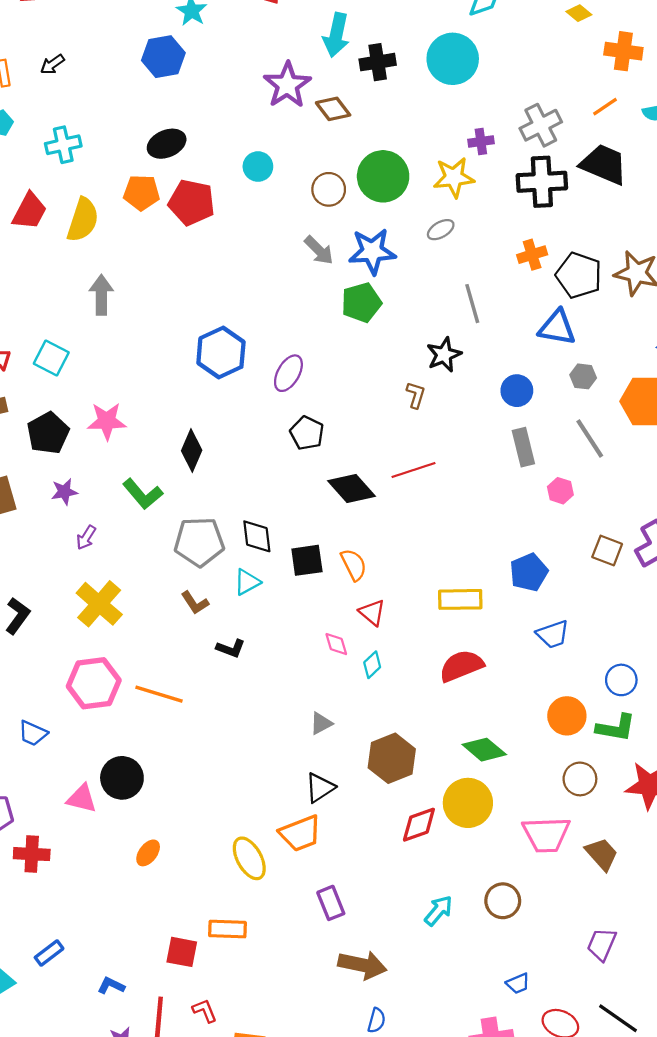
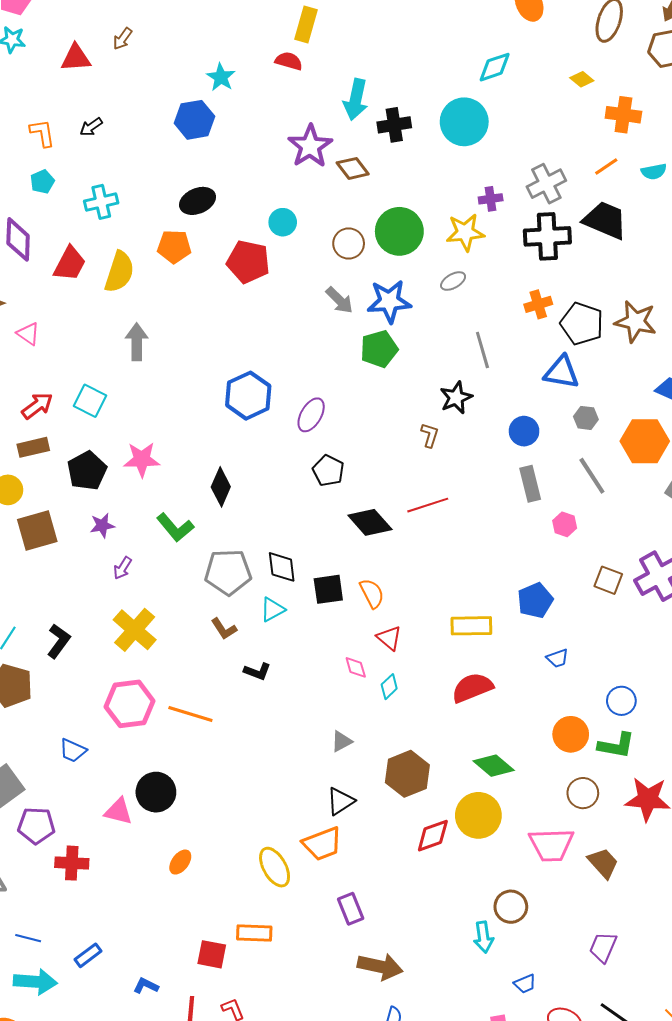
red pentagon: (192, 202) -> (248, 262), moved
blue trapezoid: (553, 634) -> (557, 658), size x0.7
cyan arrow: (439, 911) -> (483, 937), moved, turned 132

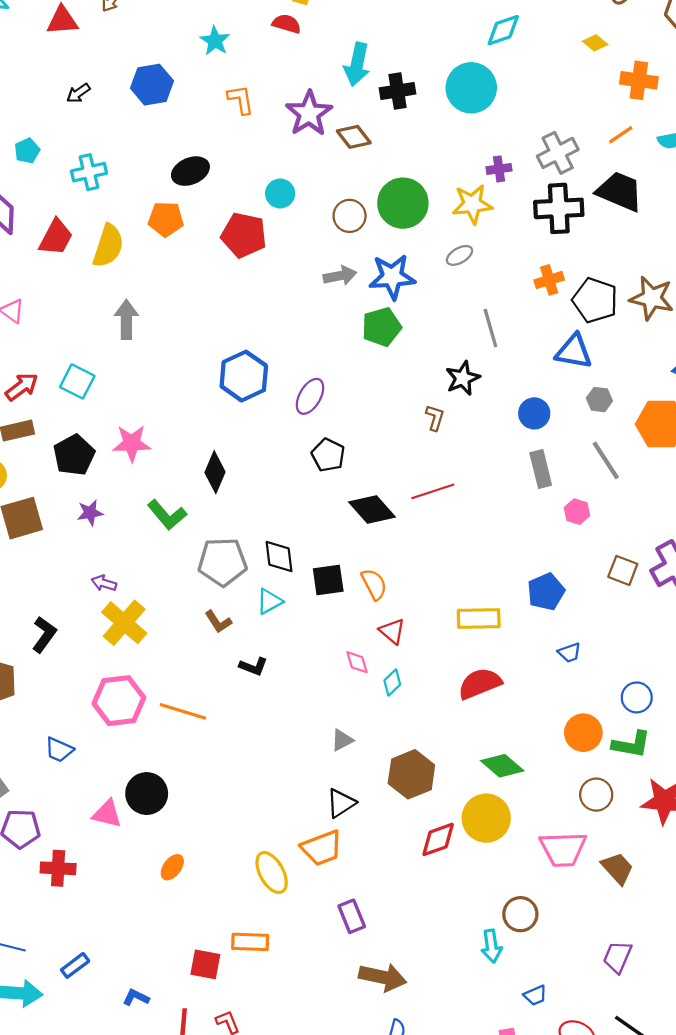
blue hexagon: (194, 120) -> (152, 85), moved
orange L-shape: (42, 133) -> (241, 100), moved
gray arrow: (339, 300) -> (340, 276), turned -56
purple arrow: (122, 568) -> (104, 583), moved, turned 75

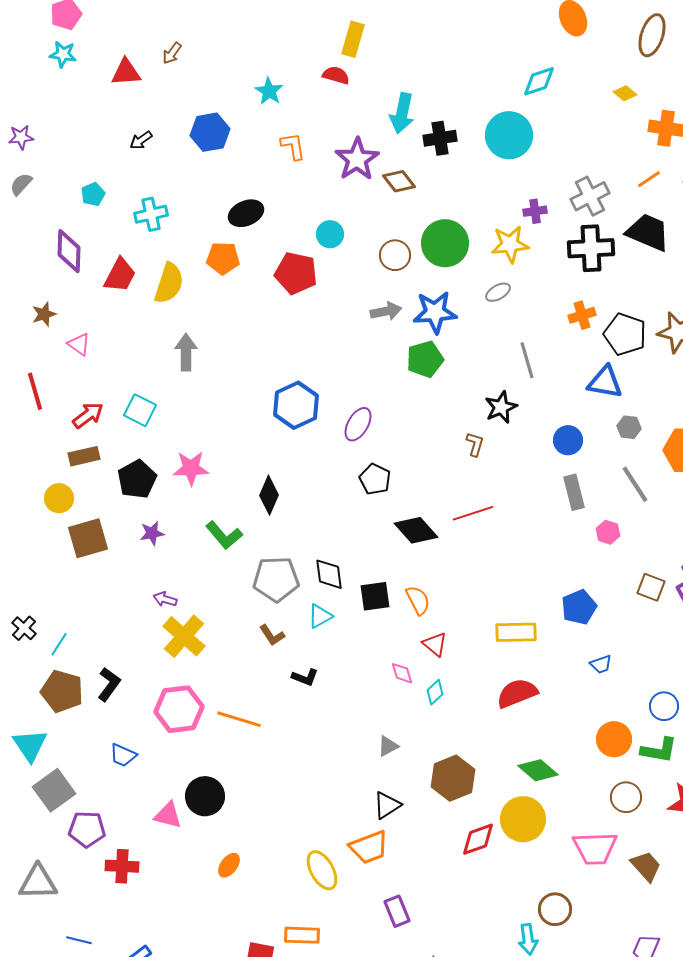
black L-shape: (44, 634) -> (109, 684), moved

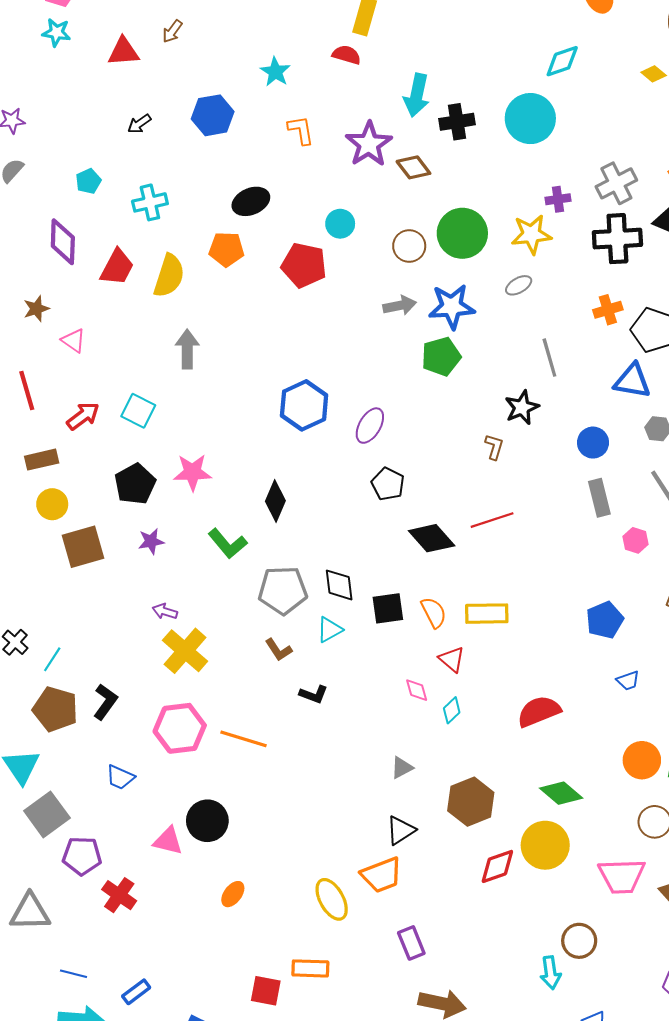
brown rectangle: (84, 456) -> (42, 460), moved
yellow rectangle: (516, 632) -> (487, 614), moved
red cross: (122, 866) -> (119, 895), turned 32

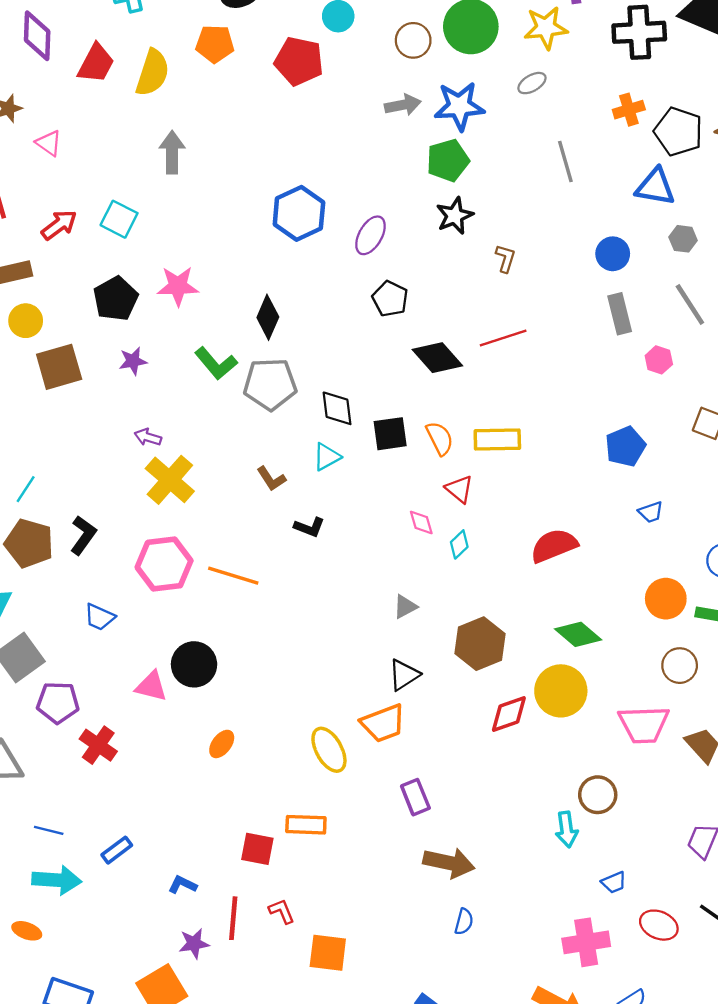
black star: (522, 407) -> (455, 216), moved
gray pentagon: (283, 590) -> (270, 384), moved

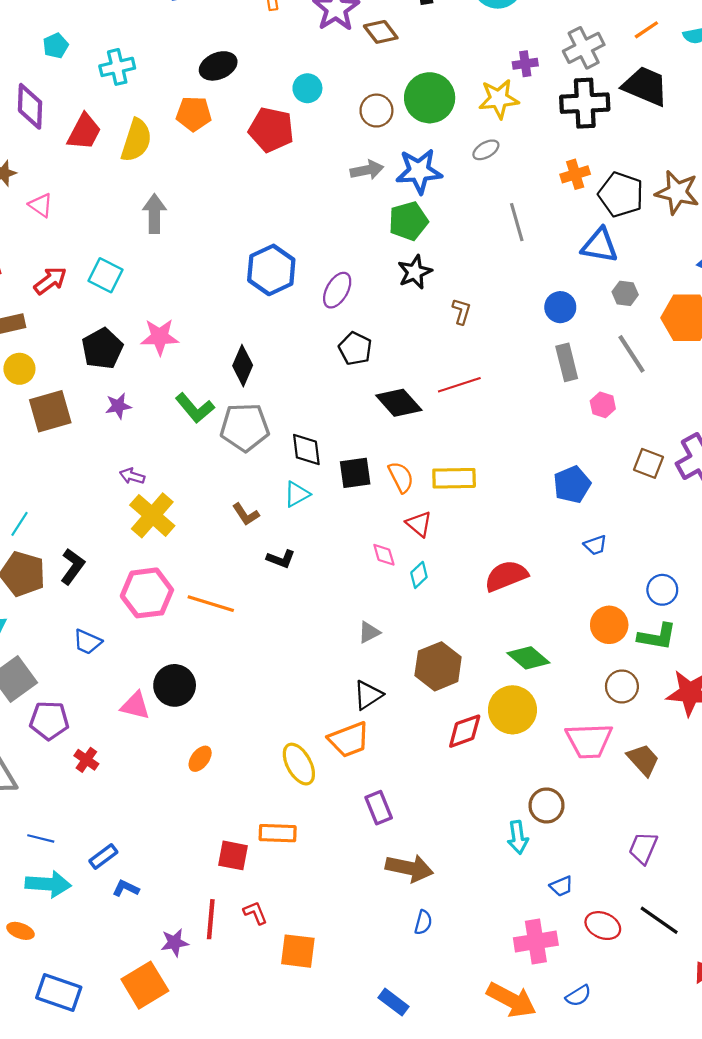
red cross: (98, 745) -> (86, 760), size x0.7
blue L-shape: (182, 885) -> (126, 888), moved

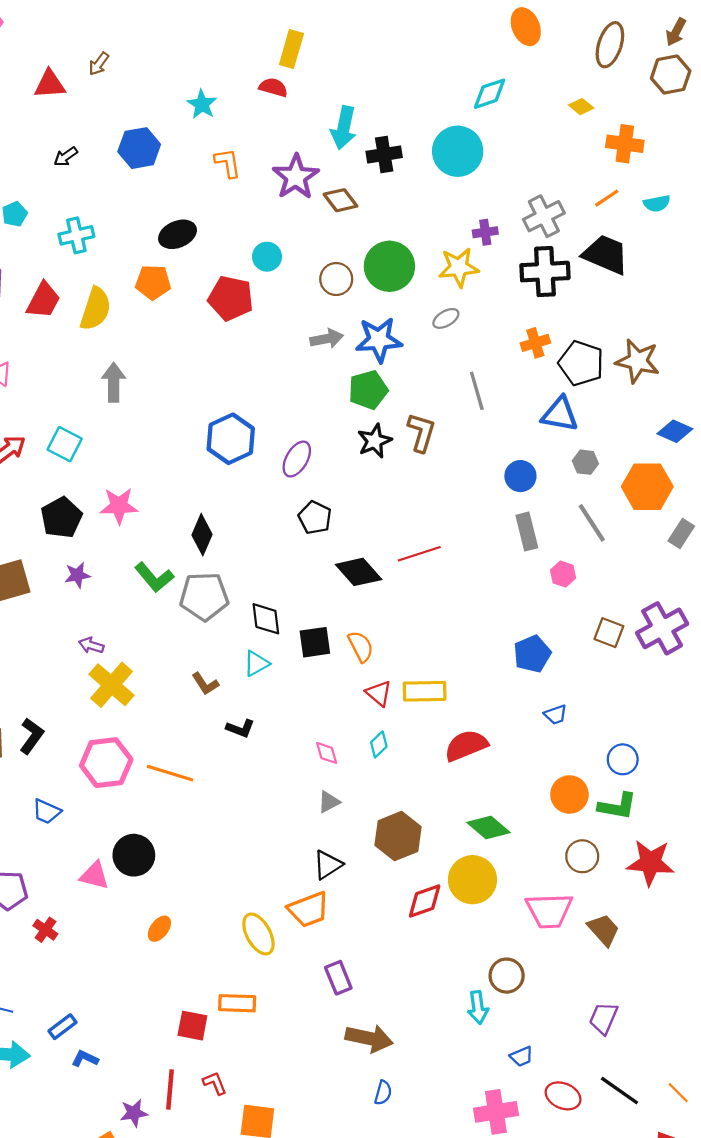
brown L-shape: (461, 311) -> (421, 432), moved, size x1.5
yellow rectangle: (454, 478) -> (425, 691), moved
pink diamond: (384, 555) -> (327, 753), moved

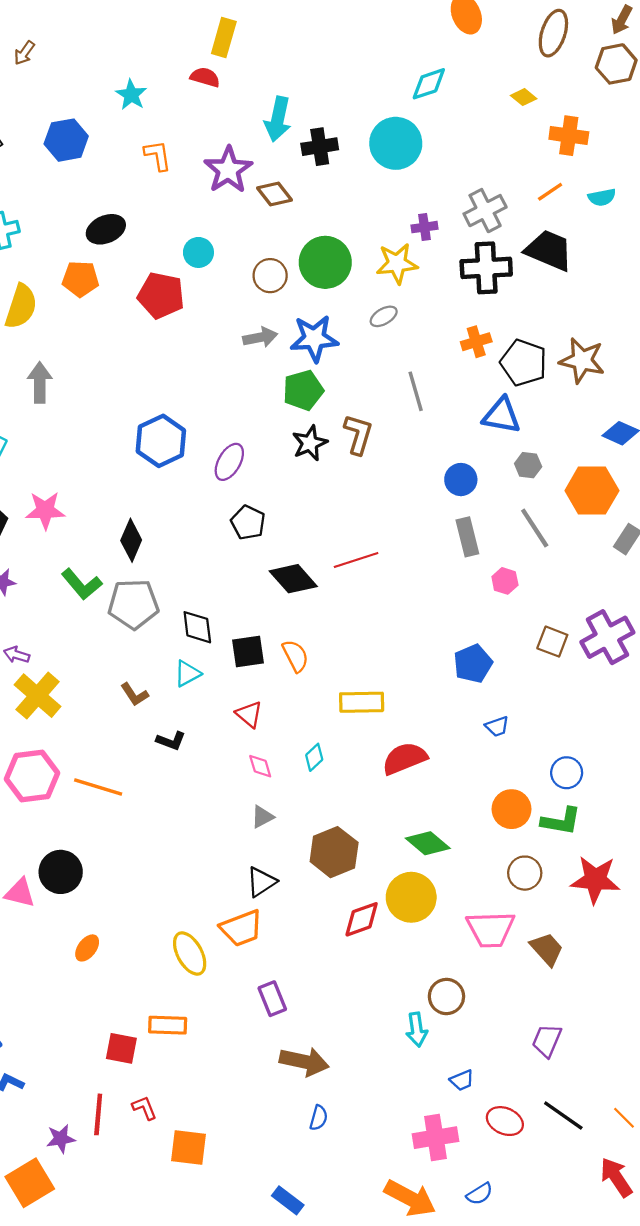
red triangle: (379, 693) -> (249, 714), moved

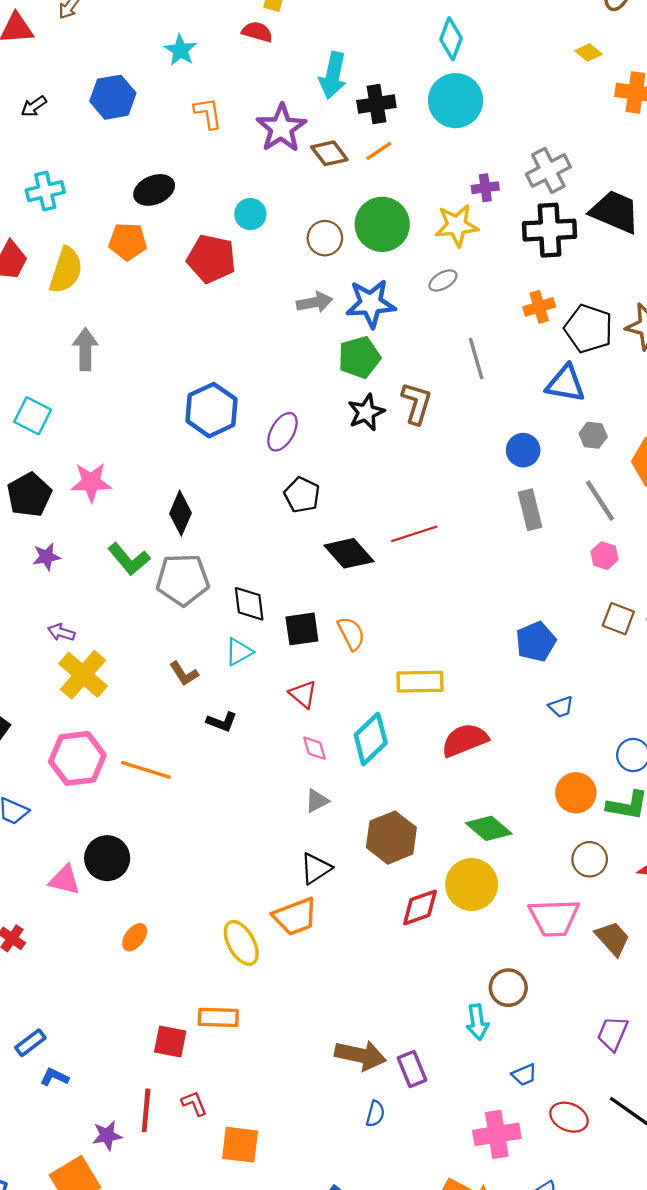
cyan diamond: (429, 84) -> (451, 39), moved, turned -51
orange line: (550, 192) -> (379, 151), moved
pink hexagon: (505, 581) -> (605, 556), moved
cyan diamond: (314, 757) -> (371, 739), size x1.8
purple rectangle: (272, 999) -> (412, 1069), moved

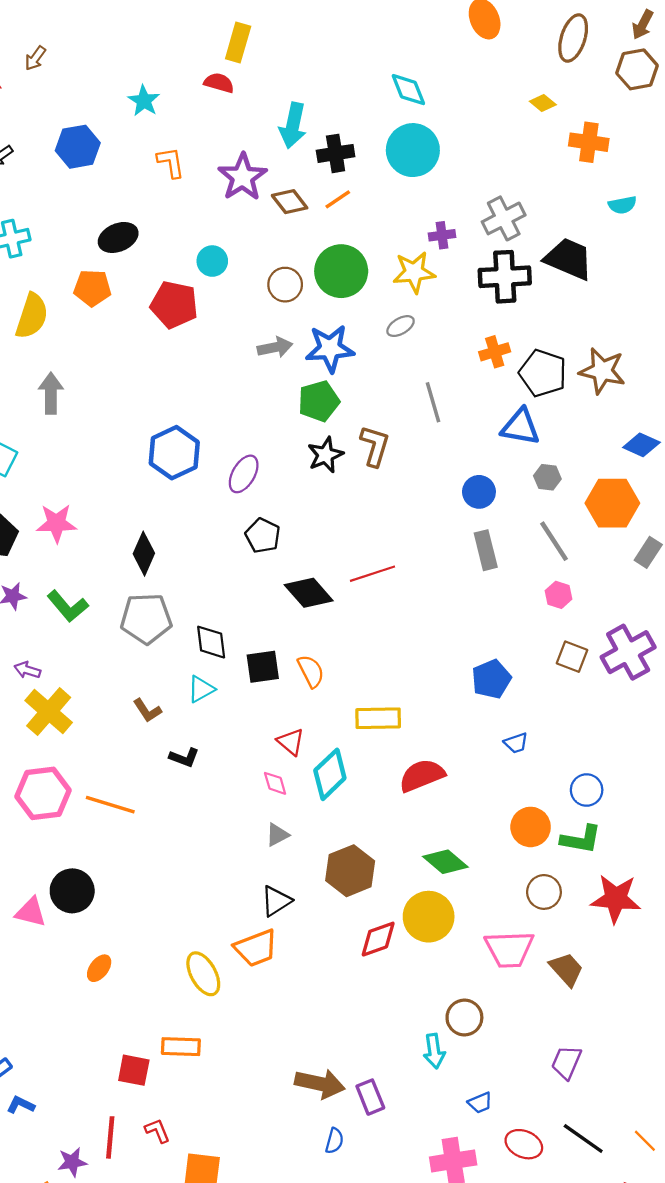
cyan diamond: (451, 39) -> (408, 90), turned -42
green L-shape: (129, 559) -> (68, 606), moved
red triangle: (303, 694) -> (291, 742), moved

